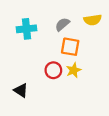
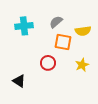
yellow semicircle: (93, 20) -> (83, 31), moved
yellow star: (74, 70) -> (82, 65), moved

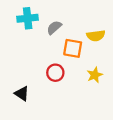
gray semicircle: (56, 22) -> (54, 28), moved
cyan cross: (24, 26) -> (28, 18), moved

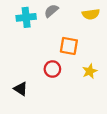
gray semicircle: (54, 28) -> (51, 11), moved
yellow semicircle: (96, 36) -> (91, 14), moved

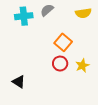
orange square: (69, 46) -> (63, 42), turned 30
red circle: (52, 69) -> (60, 64), moved

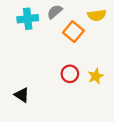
orange square: (63, 42) -> (73, 32), moved

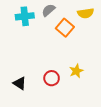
red circle: (70, 74) -> (52, 78), moved
yellow star: (96, 76) -> (76, 71), moved

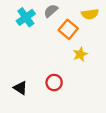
cyan cross: (25, 16) -> (26, 17), turned -30
yellow star: (76, 71) -> (80, 54), moved

